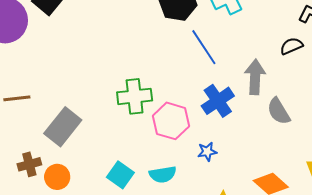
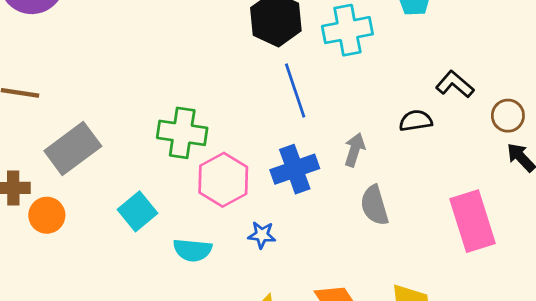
gray arrow: (255, 77) -> (355, 150), size x0.7
cyan square: (120, 175) -> (138, 211), moved

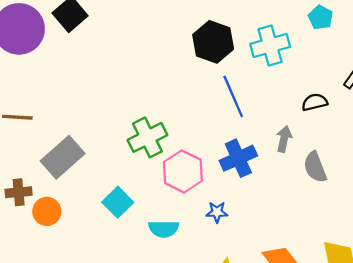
black semicircle: (416, 121) -> (315, 102), moved
green cross: (182, 133) -> (147, 137), turned -30
gray semicircle: (374, 205) -> (315, 167), moved

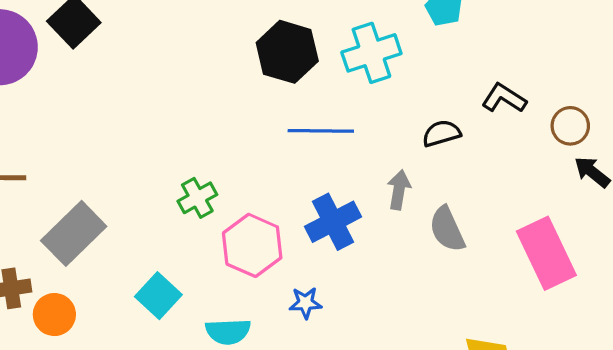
blue line: (233, 96) -> (321, 131), turned -63
green cross: (147, 137) -> (197, 198), size x0.7

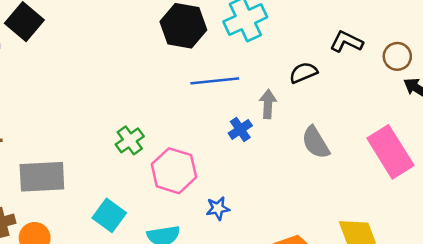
gray arrow: (399, 190) -> (268, 104), moved
blue cross: (333, 222) -> (240, 129), moved, size x0.6
gray rectangle: (74, 233) -> (42, 177), turned 48

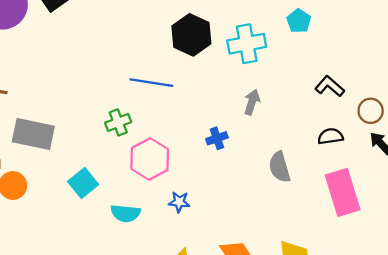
black semicircle: (303, 73) -> (330, 136), moved
blue line: (215, 81) -> (151, 83), moved
gray arrow: (268, 104) -> (252, 102), moved

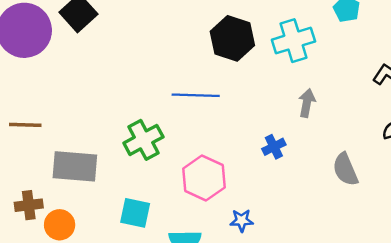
green cross: (118, 122) -> (143, 140), moved, size x1.4
cyan square: (83, 183) -> (135, 213), turned -32

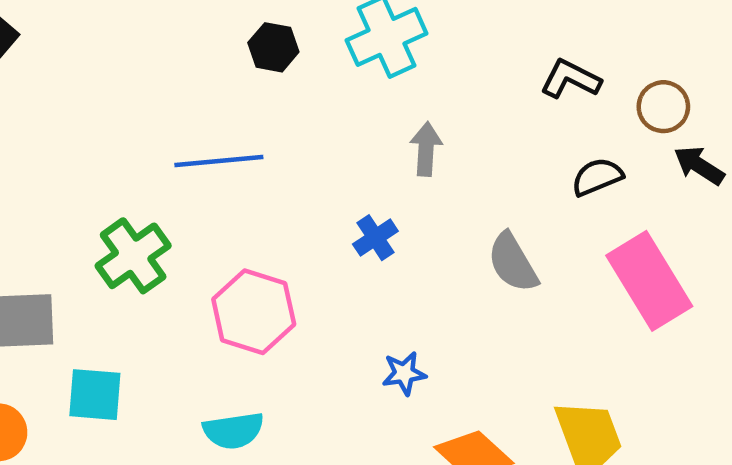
black hexagon: (232, 38) -> (273, 47), size x0.6
cyan square: (135, 213) -> (95, 395), moved
blue star: (242, 220) -> (404, 373), moved

